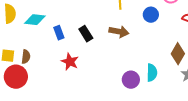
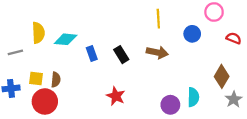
red star: (70, 62) -> (116, 96), moved

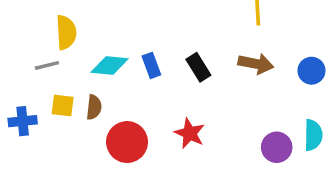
blue circle: (192, 34) -> (311, 71), moved
cyan diamond: (66, 39) -> (110, 65), moved
gray line: (15, 52) -> (47, 65), moved
red circle: (45, 101) -> (127, 142), moved

